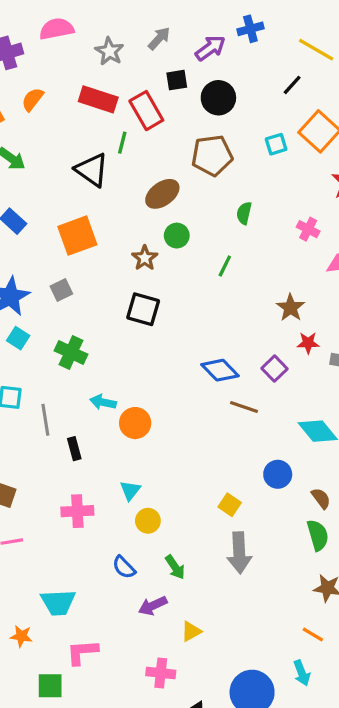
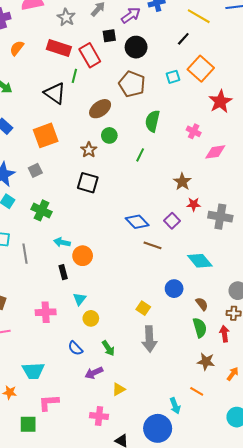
brown pentagon: (212, 155) -> (132, 84), turned 30
green semicircle: (244, 213) -> (152, 121), size x1.5
black rectangle: (74, 449) -> (63, 272), moved
cyan arrow: (302, 673) -> (175, 406), moved

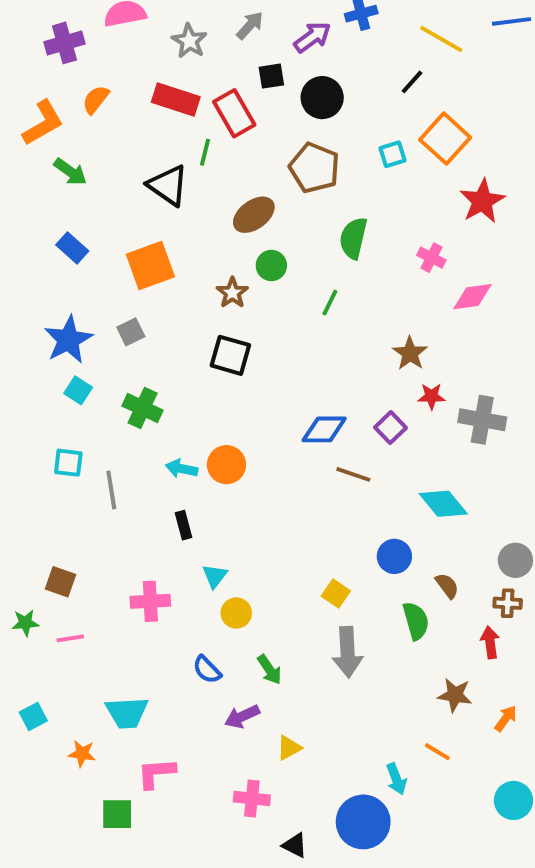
blue diamond: (137, 222) -> (324, 429), turned -45
orange circle: (83, 256) -> (226, 465), moved
green semicircle: (200, 328) -> (416, 621), moved

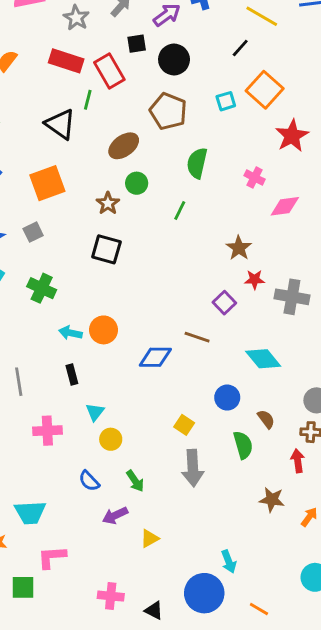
blue diamond: (324, 429) -> (155, 357), moved
gray line: (111, 490) -> (19, 382), moved
orange line: (437, 752) -> (259, 609), moved
pink cross: (252, 798) -> (111, 596), moved

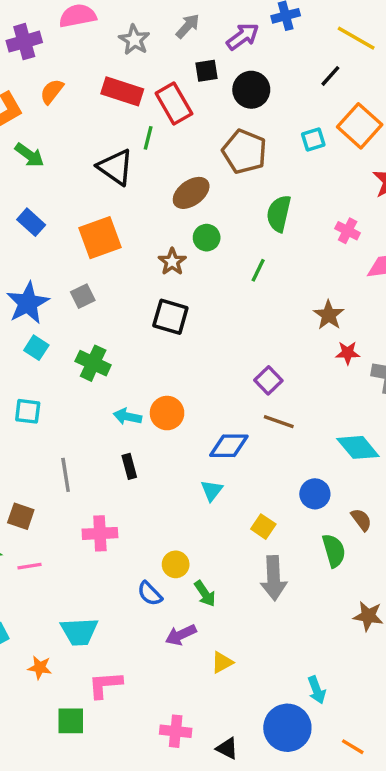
purple square: (224, 303) -> (268, 380), moved
cyan triangle: (95, 412) -> (212, 490), moved
yellow circle: (111, 439) -> (176, 564), moved

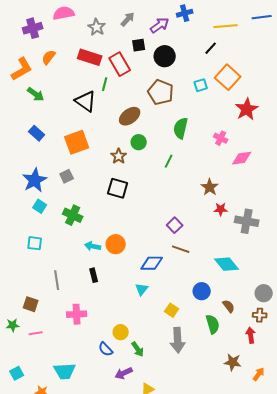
yellow line: (356, 38) -> (226, 26), turned -35

